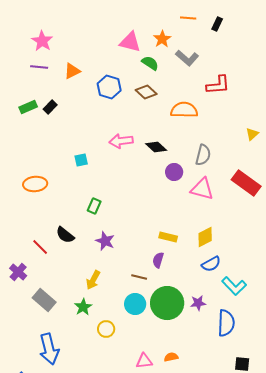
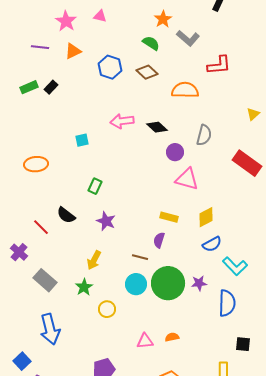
pink star: (42, 41) -> (66, 21), moved
pink triangle: (130, 42) -> (100, 16), moved, size x0.6
pink triangle: (202, 189) -> (187, 179), moved

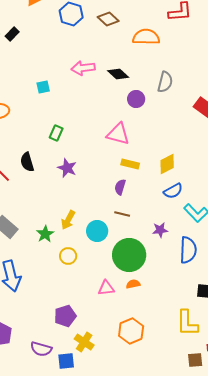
pink triangle: (187, 179) -> (118, 134), moved
black semicircle: (66, 215) -> (27, 162), turned 36
brown line: (140, 257) -> (122, 214), moved
yellow arrow: (94, 260) -> (68, 220), moved
green circle: (168, 283) -> (129, 255), moved

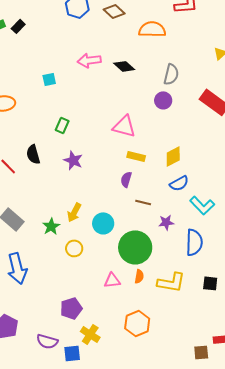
purple circle: (136, 99) -> (163, 100), moved
brown line: (122, 214) -> (143, 202), moved
orange semicircle: (133, 284) -> (139, 276), turned 112
yellow L-shape: (187, 323) -> (171, 282), moved, turned -80

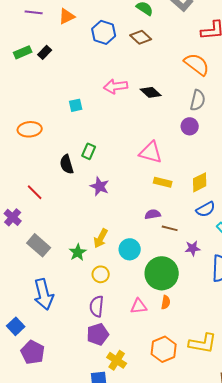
orange semicircle: (152, 29) -> (197, 64), moved, turned 36
black semicircle: (33, 154) -> (67, 164), moved
purple semicircle: (126, 179) -> (153, 214), moved, turned 63
yellow L-shape: (171, 282) -> (203, 343), moved
purple semicircle: (47, 341) -> (97, 306), moved, turned 80

